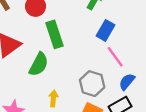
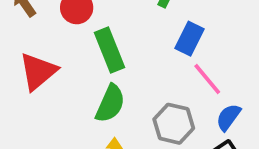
green semicircle: (39, 64) -> (110, 104), moved

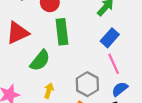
green semicircle: (110, 104) -> (40, 61), moved

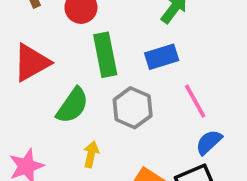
blue rectangle: (110, 38) -> (162, 57), moved, turned 36
gray hexagon: (87, 84) -> (133, 108), moved

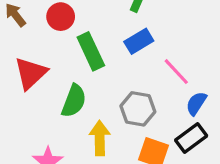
gray hexagon: (133, 108) -> (138, 109), moved
yellow arrow: (91, 154) -> (100, 138), size x1.5

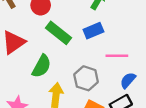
green rectangle: (91, 51) -> (59, 33), turned -35
pink line: (176, 72) -> (117, 56), turned -55

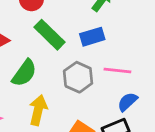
gray hexagon: (86, 78) -> (78, 77), moved

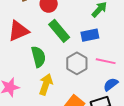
green semicircle: (24, 73) -> (38, 57), turned -55

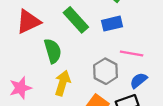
gray hexagon: (77, 63) -> (106, 71), moved

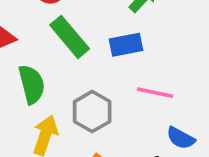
gray hexagon: (106, 71) -> (92, 112), moved
blue semicircle: (139, 80) -> (181, 138), moved, turned -114

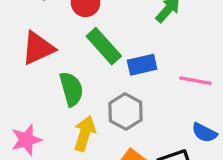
blue rectangle: (126, 45) -> (142, 65), moved
pink line: (155, 93) -> (195, 81), moved

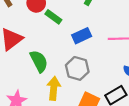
green rectangle: (104, 46) -> (53, 17), moved, size x0.7

